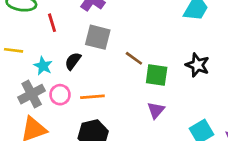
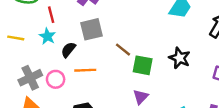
gray square: (98, 37) -> (91, 29), turned -30
cyan star: (43, 66) -> (47, 36), moved
orange line: (92, 97) -> (85, 70), moved

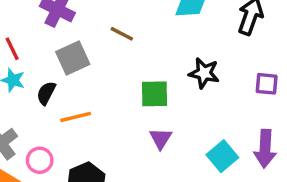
brown line: (123, 50) -> (122, 34), moved
pink circle: (56, 79) -> (40, 160), moved

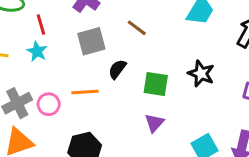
black semicircle: (46, 93) -> (117, 69), moved
pink circle: (40, 160) -> (49, 104), moved

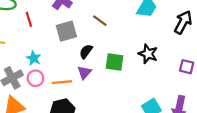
cyan star: (37, 51) -> (34, 58), moved
orange line: (85, 92) -> (62, 82), moved
purple triangle: (154, 123) -> (84, 73), moved

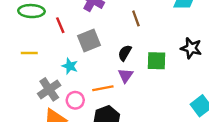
brown line: (100, 21) -> (136, 18), turned 40
gray square: (66, 31) -> (89, 41), moved
pink circle: (35, 78) -> (75, 100), moved

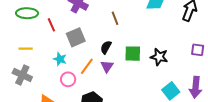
black star: (191, 48) -> (159, 57), moved
orange line: (103, 88) -> (87, 66), moved, turned -42
gray cross: (49, 89) -> (22, 75), moved, turned -30
pink circle: (75, 100) -> (68, 79), moved

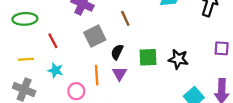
red line: (51, 25) -> (53, 41), moved
gray square: (76, 37) -> (95, 36), moved
cyan star: (60, 59) -> (55, 70), moved
orange line: (87, 66) -> (97, 75), turned -36

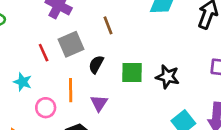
red line: (53, 41) -> (44, 53), moved
purple triangle: (120, 74) -> (99, 103), moved

